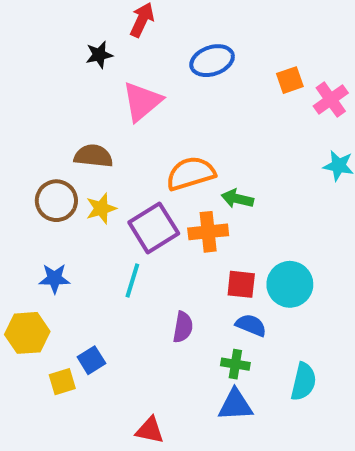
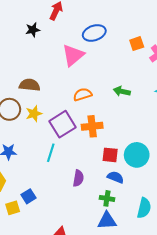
pink triangle: (142, 101) -> (73, 55), moved
orange semicircle: (191, 173) -> (83, 94), size x0.7
green arrow: (237, 199) -> (122, 91), moved

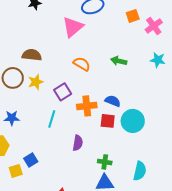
orange semicircle: (83, 94) -> (82, 64), turned 48
purple square: (62, 124) -> (63, 92), size x0.7
orange cross: (92, 126) -> (87, 106), moved
blue semicircle: (115, 177) -> (113, 101), moved

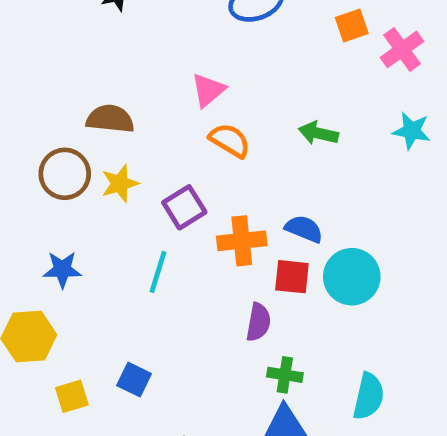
pink triangle: (73, 27) -> (208, 90), moved, size x0.7
purple semicircle: (78, 143) -> (258, 322), moved
blue square: (31, 160) -> (134, 380), moved, turned -32

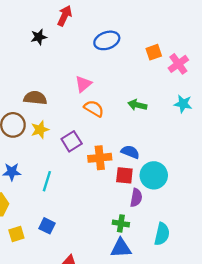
cyan line: (158, 272) -> (47, 181), moved
purple semicircle: (258, 322) -> (136, 198), moved

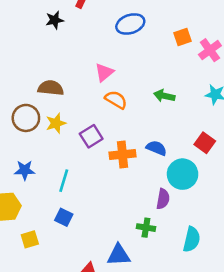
red square: (124, 175) -> (205, 143), moved, turned 30
blue square: (47, 226) -> (64, 217), moved
blue triangle: (121, 248) -> (119, 255), moved

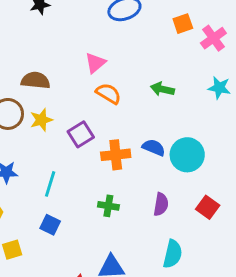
red square: (205, 143) -> (208, 207), moved
cyan circle: (183, 174) -> (187, 155), moved
green cross: (146, 228) -> (108, 206), moved
cyan semicircle: (192, 239) -> (173, 254), moved

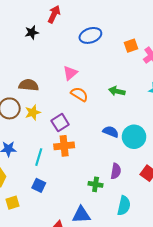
orange cross: (116, 155) -> (64, 146), moved
green cross: (108, 206) -> (96, 184), moved

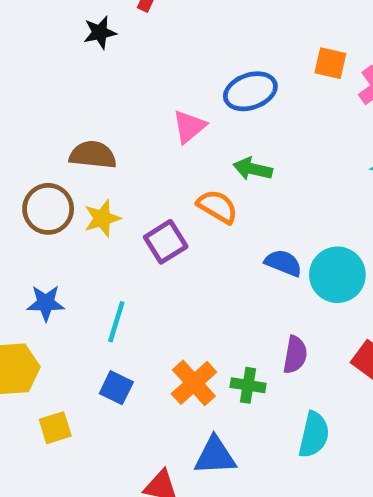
blue ellipse: (90, 35) -> (250, 91), moved
orange square: (131, 46) -> (330, 63), turned 32
green arrow: (117, 91) -> (253, 169), moved
orange semicircle: (79, 94) -> (217, 207), moved
orange cross: (64, 146) -> (194, 383), moved, turned -36

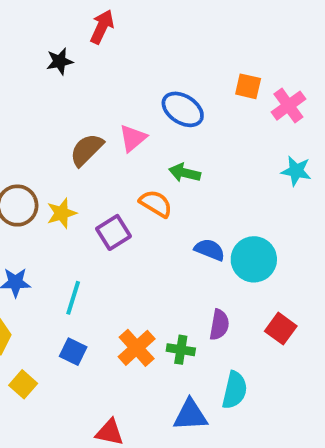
blue ellipse: (250, 91) -> (183, 109), turned 51
brown semicircle: (93, 155) -> (87, 150), moved, turned -51
yellow square: (55, 428) -> (23, 384), turned -32
blue triangle: (215, 456) -> (190, 415), moved

